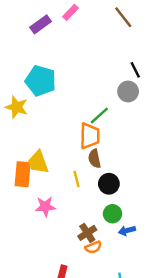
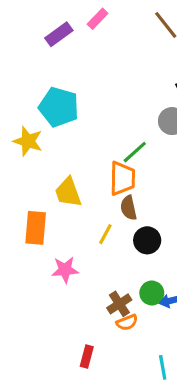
yellow trapezoid: (38, 162) -> (68, 192), moved
yellow line: (77, 179) -> (105, 234), turned 42
green circle: (112, 214) -> (152, 293), moved

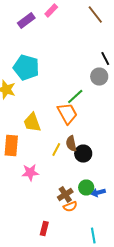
orange trapezoid: (122, 178) -> (67, 114), turned -30
brown semicircle: (129, 208) -> (71, 144), moved

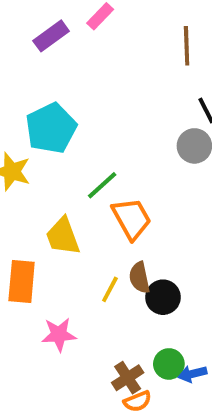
brown line: (95, 14) -> (187, 46), moved, turned 36
cyan pentagon: (26, 68) -> (51, 128), turned 30
green line: (75, 96) -> (102, 185), moved

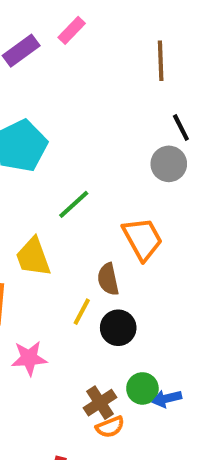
orange trapezoid: (132, 219) -> (142, 239), moved
brown semicircle: (139, 278) -> (108, 279), moved
black circle: (163, 297) -> (118, 328), moved

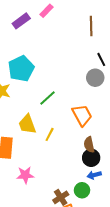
brown semicircle: (108, 279) -> (89, 145), moved
yellow line: (82, 312) -> (50, 134), moved
black circle: (118, 328) -> (91, 158), moved
blue arrow: (167, 399) -> (94, 175), moved

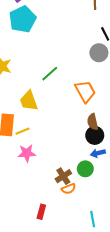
cyan pentagon: (21, 69) -> (23, 19), moved
yellow line: (50, 134) -> (23, 131), moved, turned 40

